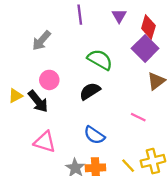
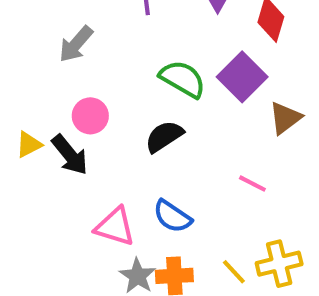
purple square: (145, 48) -> (242, 77), moved
pink triangle: (45, 142) -> (115, 227), moved

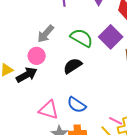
gray arrow: (76, 44) -> (46, 34), moved
black arrow: (70, 155) -> (27, 75), turned -80
pink line: (252, 184) -> (116, 121), moved

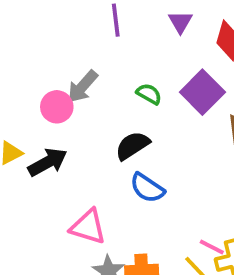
green semicircle: (82, 38) -> (149, 94), size x0.6
pink circle: (37, 56) -> (57, 107), moved
blue semicircle: (77, 105) -> (147, 188), moved

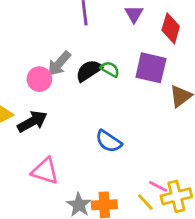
purple square: (202, 92) -> (151, 68), turned -32
black semicircle: (132, 146) -> (89, 71), moved
pink triangle: (88, 227) -> (45, 171), moved

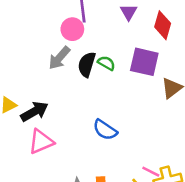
black semicircle: (89, 71) -> (87, 64), turned -40
pink circle: (39, 79) -> (72, 29), moved
pink triangle: (45, 171) -> (41, 142), moved, turned -40

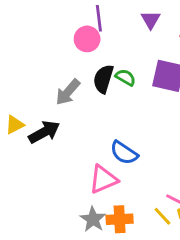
gray arrow: (59, 58) -> (68, 92), moved
pink triangle: (41, 142) -> (103, 179), moved

